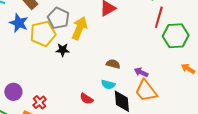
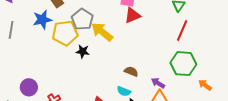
blue star: (19, 23) -> (42, 20), turned 30
yellow arrow: (80, 28) -> (102, 32), turned -80
green hexagon: (176, 36) -> (183, 64), moved

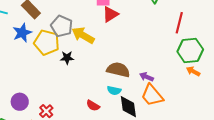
red line: (182, 31) -> (179, 23), moved
yellow pentagon: (65, 33) -> (47, 42), turned 30
green hexagon: (183, 64) -> (190, 51), moved
brown semicircle: (131, 71) -> (118, 70), size x1.6

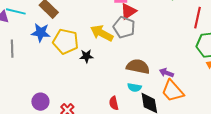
gray pentagon: (62, 26) -> (124, 27), moved
blue star: (22, 33) -> (41, 33), turned 30
red semicircle: (93, 106) -> (114, 103), turned 48

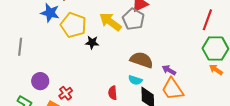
gray line: (12, 49) -> (20, 47), moved

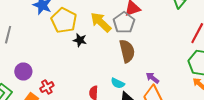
brown semicircle: (142, 60) -> (127, 51), moved, turned 50

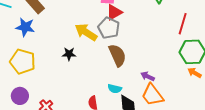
yellow pentagon: (64, 20) -> (23, 62), moved

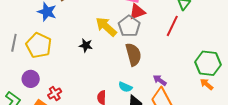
red line: (183, 24) -> (172, 26), moved

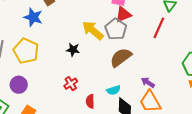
brown semicircle: (133, 54) -> (121, 57), turned -110
cyan semicircle: (125, 87) -> (114, 90), turned -40
red cross: (55, 93) -> (71, 84), moved

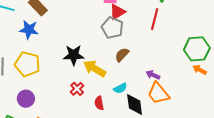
yellow arrow: (93, 30) -> (95, 68), moved
black star: (73, 50) -> (74, 55), size x1.5
brown semicircle: (121, 57) -> (122, 55), size x0.7

